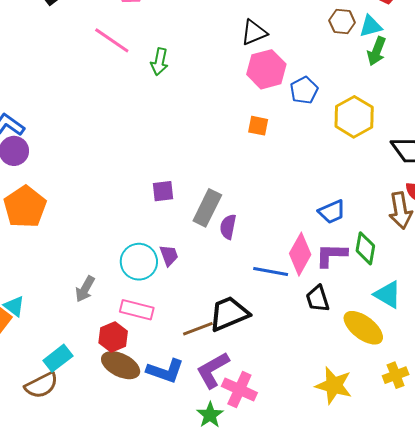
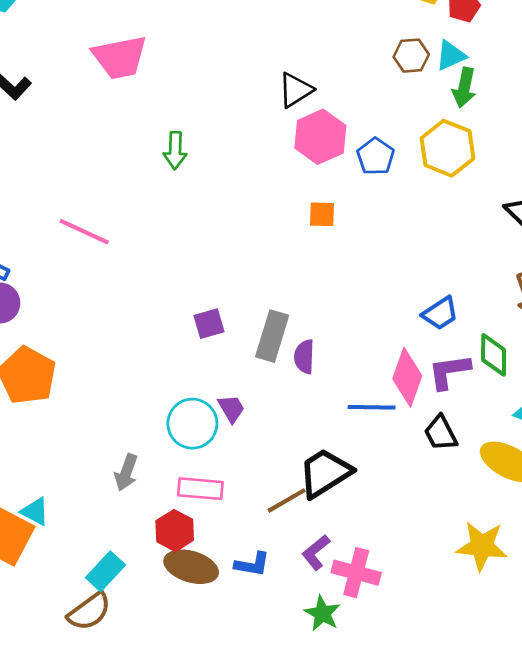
pink line: (112, 40) -> (84, 232), moved
yellow hexagon: (354, 117) -> (447, 148), moved
purple L-shape: (213, 370) -> (316, 552), size x0.7
blue L-shape: (165, 371) -> (252, 564), size x0.7

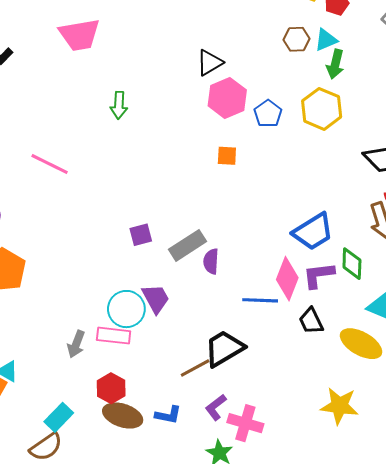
blue trapezoid: (440, 313) -> (313, 232), size x1.5
gray rectangle: (272, 336) -> (187, 245), turned 39
purple trapezoid: (231, 409) -> (156, 299), size x1.4
pink rectangle: (200, 489) -> (114, 336), moved

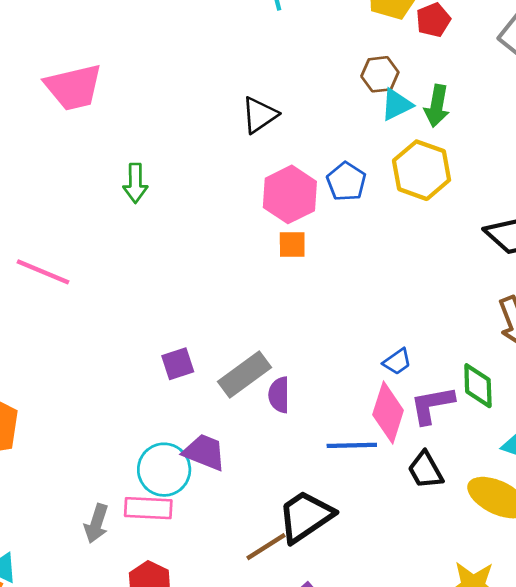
cyan triangle: (326, 40) -> (397, 105), moved
pink hexagon: (227, 98) -> (290, 194), moved
blue trapezoid: (313, 232) -> (397, 362), moved, size x0.5
purple trapezoid: (156, 299) -> (204, 452), turned -36

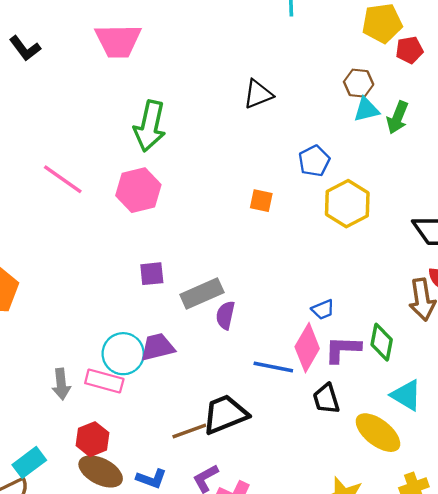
yellow hexagon: (422, 170) -> (347, 204), moved
green arrow: (135, 183) -> (150, 126), size x1.6
pink hexagon: (290, 194) -> (138, 190), moved
purple trapezoid: (204, 452) -> (157, 347), turned -48
gray arrow: (96, 524) -> (61, 384), turned -36

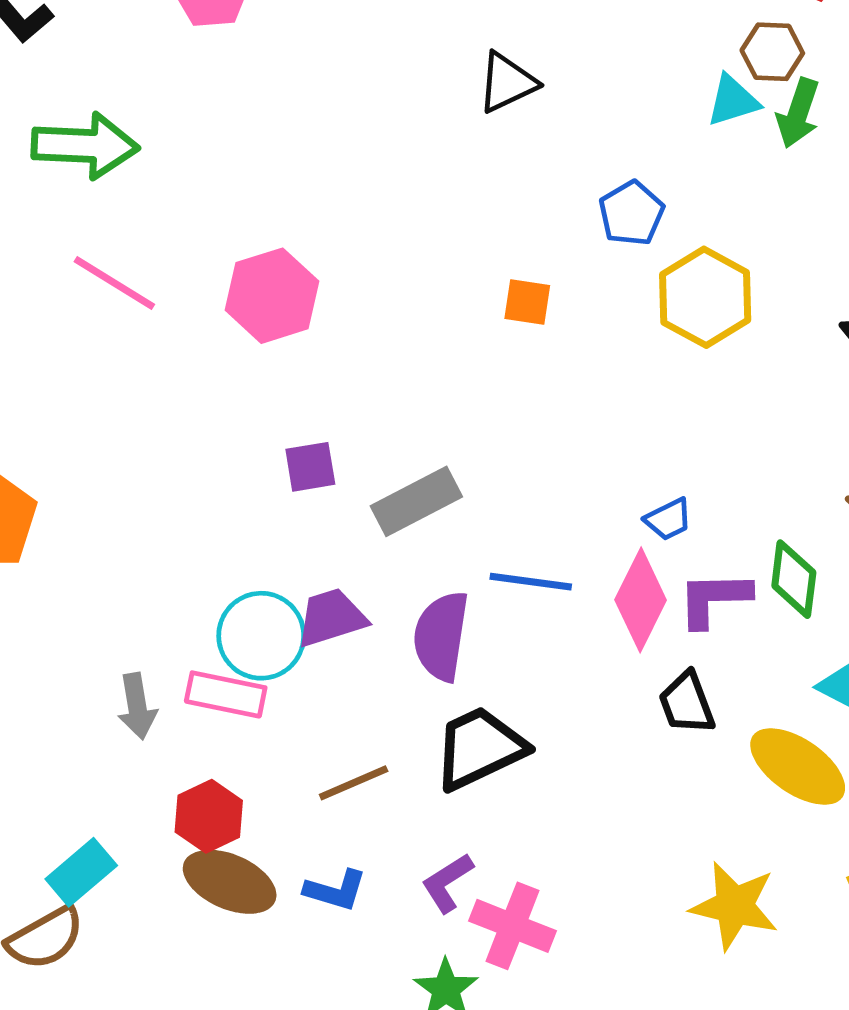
brown hexagon: (359, 83) -> (772, 52), moved
green arrow: (150, 126) -> (85, 146), moved, turned -96
purple semicircle: (225, 315) -> (441, 636), moved, size x1.5
blue line: (273, 367) -> (531, 582), moved
brown line: (189, 431) -> (354, 783), moved

